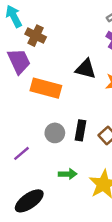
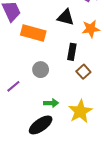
black rectangle: (80, 130) -> (72, 52), moved
black ellipse: (29, 201) -> (41, 125), moved

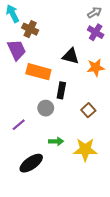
black rectangle: (72, 52) -> (61, 90), moved
yellow star: (80, 111) -> (85, 150), turned 30
black ellipse: (41, 125) -> (31, 163), moved

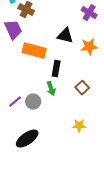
gray circle: (46, 108) -> (33, 102), moved
green arrow: (56, 141) -> (51, 89), moved, turned 72
yellow star: (85, 150) -> (79, 126), size x0.6

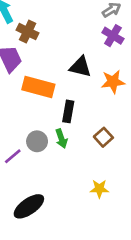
gray circle: (33, 102) -> (37, 141), moved

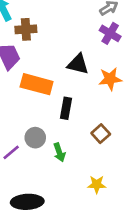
brown cross: (28, 32) -> (26, 29), turned -30
green arrow: (61, 139) -> (59, 152), moved
black ellipse: (29, 206) -> (27, 202), turned 32

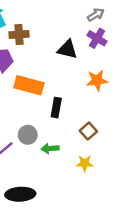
black triangle: (78, 64) -> (67, 49), moved
green arrow: (59, 152) -> (50, 148), turned 105
yellow star: (97, 184) -> (85, 163), moved

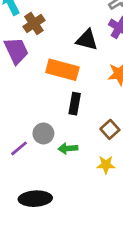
brown cross: (19, 35) -> (34, 24), turned -30
orange rectangle: (29, 85) -> (62, 70), moved

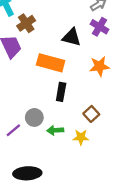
yellow star: (106, 165) -> (81, 137), moved

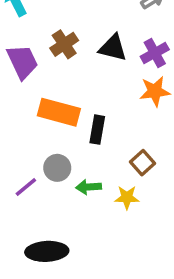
brown cross: (26, 23) -> (64, 44), moved
purple cross: (99, 27) -> (155, 53), moved, turned 30
orange rectangle: (51, 63) -> (59, 112), moved

